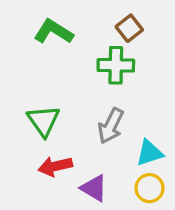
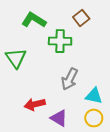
green cross: (116, 65) -> (60, 41), moved
green triangle: (43, 121) -> (16, 58), moved
cyan triangle: (149, 153) -> (94, 96), turned 30

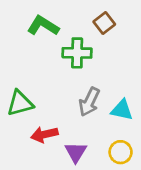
green triangle: (16, 58) -> (20, 103), moved, turned 50
cyan triangle: (94, 96) -> (122, 110), moved
purple triangle: (59, 118) -> (76, 152), turned 30

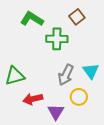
cyan triangle: (122, 110) -> (91, 71), moved, turned 42
yellow circle: (121, 152) -> (79, 97), moved

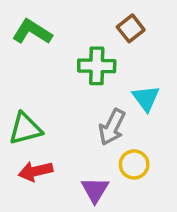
green L-shape: (32, 19) -> (32, 32), moved
cyan triangle: (91, 71) -> (146, 98), moved
red arrow: (33, 99) -> (36, 171), moved

